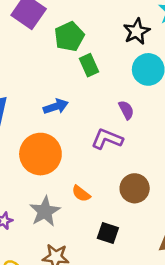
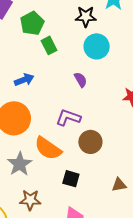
black star: (137, 31) -> (86, 17), turned 30
purple L-shape: (107, 139) -> (68, 118), moved
orange semicircle: (81, 194) -> (48, 148), size x1.8

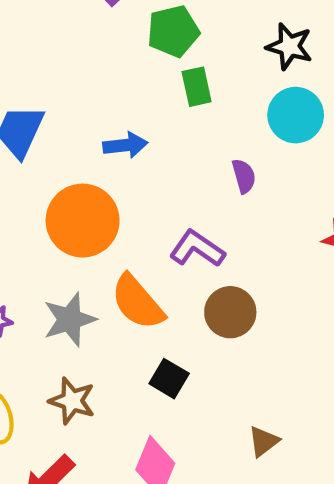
brown triangle: (119, 185) -> (264, 441), moved, turned -42

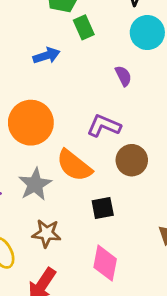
blue arrow: (125, 145) -> (46, 56), moved
black square: (169, 379) -> (103, 208), turned -30

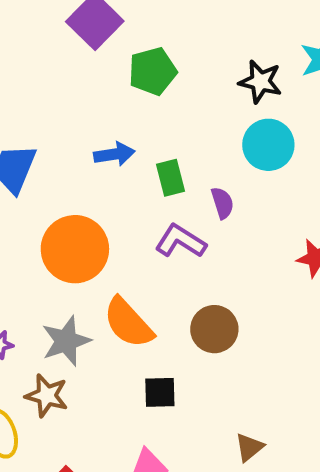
green rectangle: (84, 27) -> (170, 178), moved
purple L-shape: (104, 126) -> (180, 241), moved
brown star: (46, 233) -> (47, 396), moved

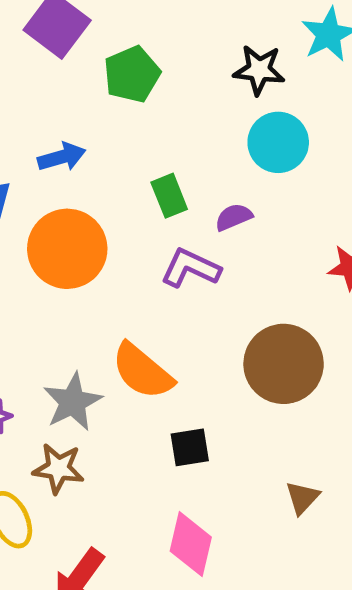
blue arrow: (114, 154) -> (62, 157), moved
purple semicircle: (222, 203) -> (234, 217), turned -88
orange circle: (75, 249) -> (67, 249), moved
brown circle: (214, 329) -> (284, 364), moved, size x1.4

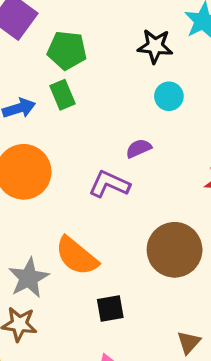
green pentagon: (132, 74) -> (67, 50), turned 30
cyan circle: (278, 142) -> (169, 96), size x0.7
green rectangle: (169, 196) -> (62, 95), moved

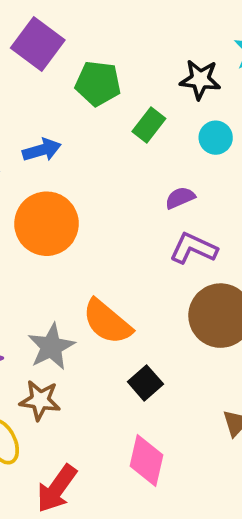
green rectangle: (62, 95) -> (149, 125), moved, turned 60
purple L-shape: (109, 184) -> (193, 248), moved
black square: (110, 308) -> (145, 383), turned -32

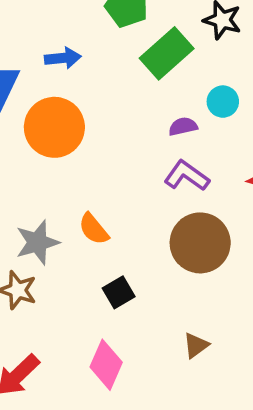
green rectangle: (149, 125) -> (167, 53), size x1.6
cyan circle: (216, 138) -> (223, 102), moved
orange semicircle: (107, 322) -> (94, 229), size x0.7

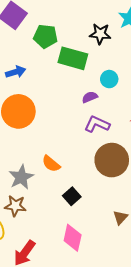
green rectangle: (167, 53) -> (73, 58), turned 68

